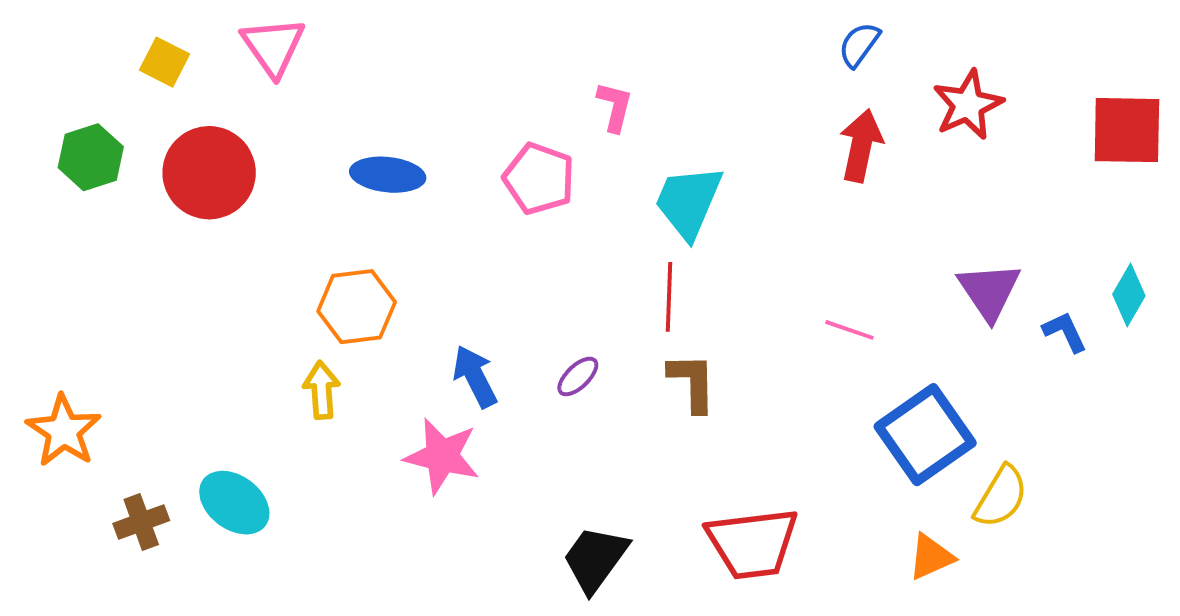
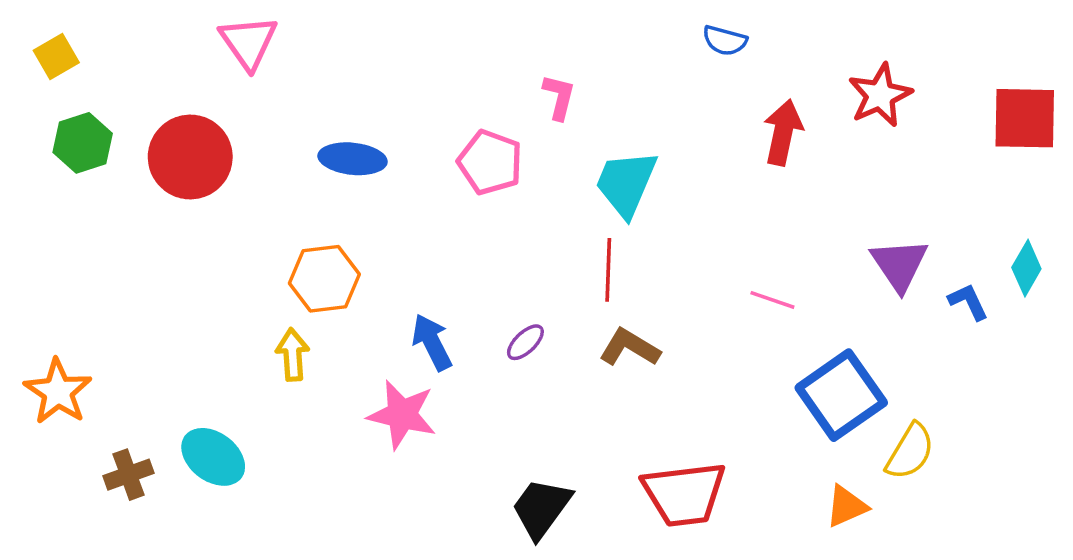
blue semicircle: (859, 45) -> (725, 41), moved, turned -111
yellow square: (164, 62) -> (56, 56), moved, turned 33
brown L-shape: (692, 382) -> (630, 348), turned -58

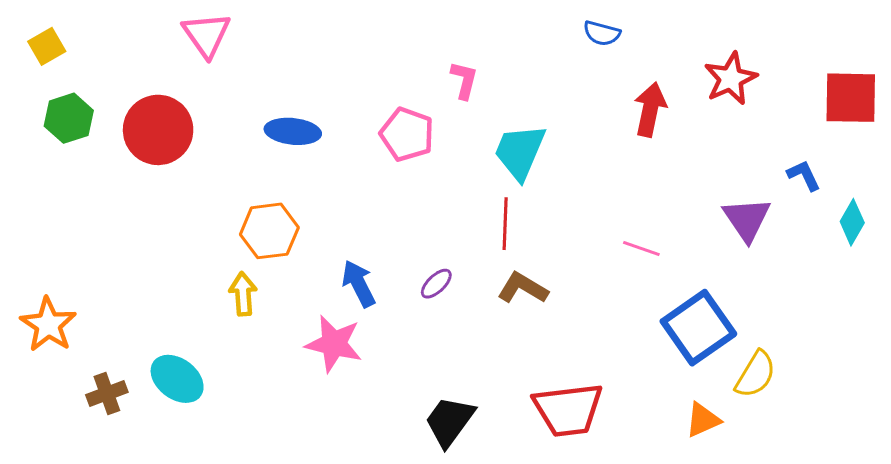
blue L-shape: (968, 302) -> (804, 175), moved

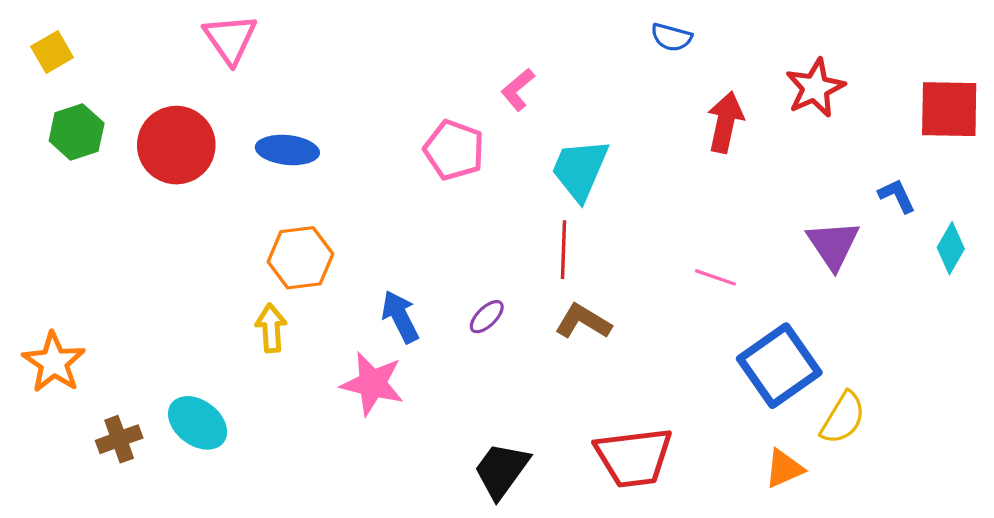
pink L-shape: (464, 80) -> (518, 90), turned -144
blue ellipse: (293, 131) -> (287, 150), moved

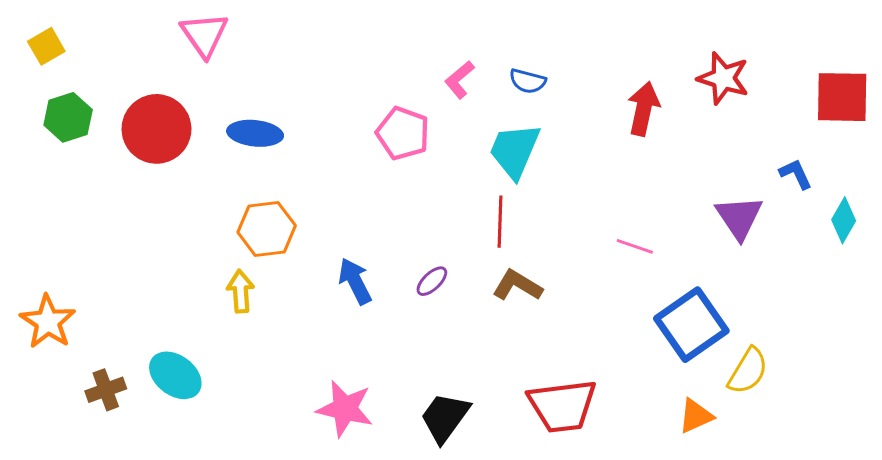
blue semicircle: (671, 37) -> (528, 81), moved
red star: (815, 88) -> (723, 78), turned -30
pink star: (372, 384) -> (345, 409), moved

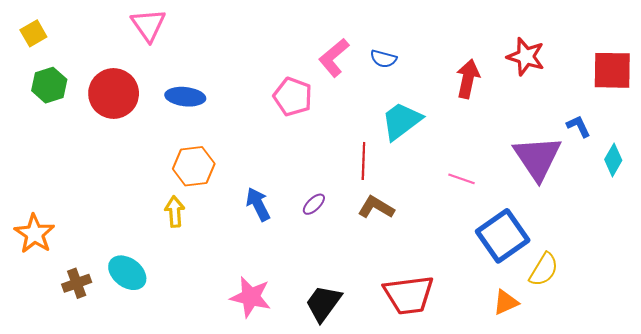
pink L-shape: (459, 80) -> (334, 58), size x1.4
cyan trapezoid: (515, 151) -> (401, 121), moved, turned 30
purple triangle: (739, 217) -> (537, 158), size x1.4

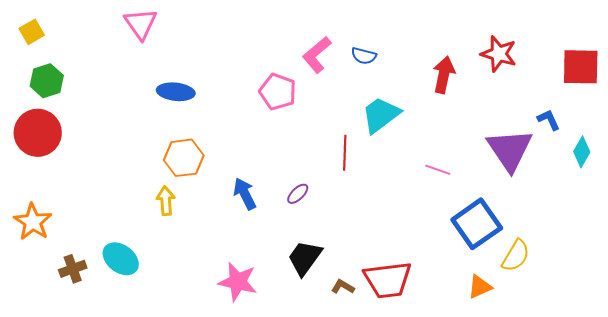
red circle: (114, 94) -> (38, 133), moved
brown L-shape: (376, 207) -> (343, 287), moved, size x0.7
black trapezoid: (323, 303) -> (305, 258), moved

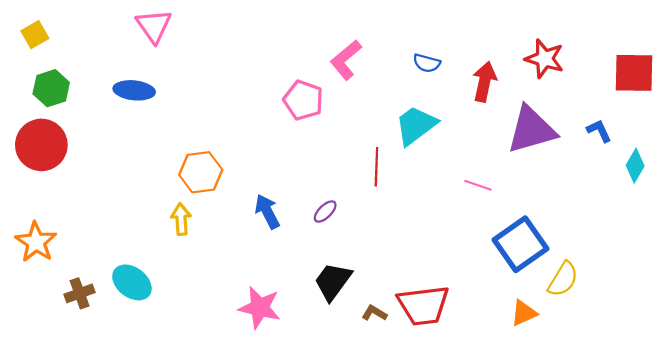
blue semicircle: (364, 56) -> (427, 63), moved
blue ellipse: (176, 92) -> (134, 90), moved
purple triangle: (510, 150) -> (531, 130), moved, turned 48

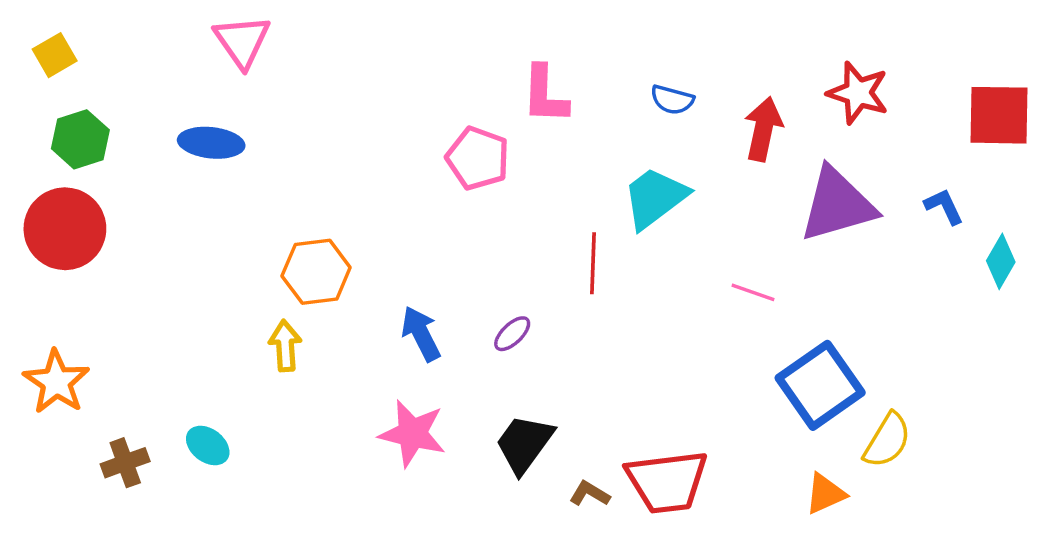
pink L-shape: (346, 60) -> (545, 95), turned -48
cyan ellipse: (132, 282) -> (208, 446), size x0.7
pink star: (260, 308) -> (412, 433), moved

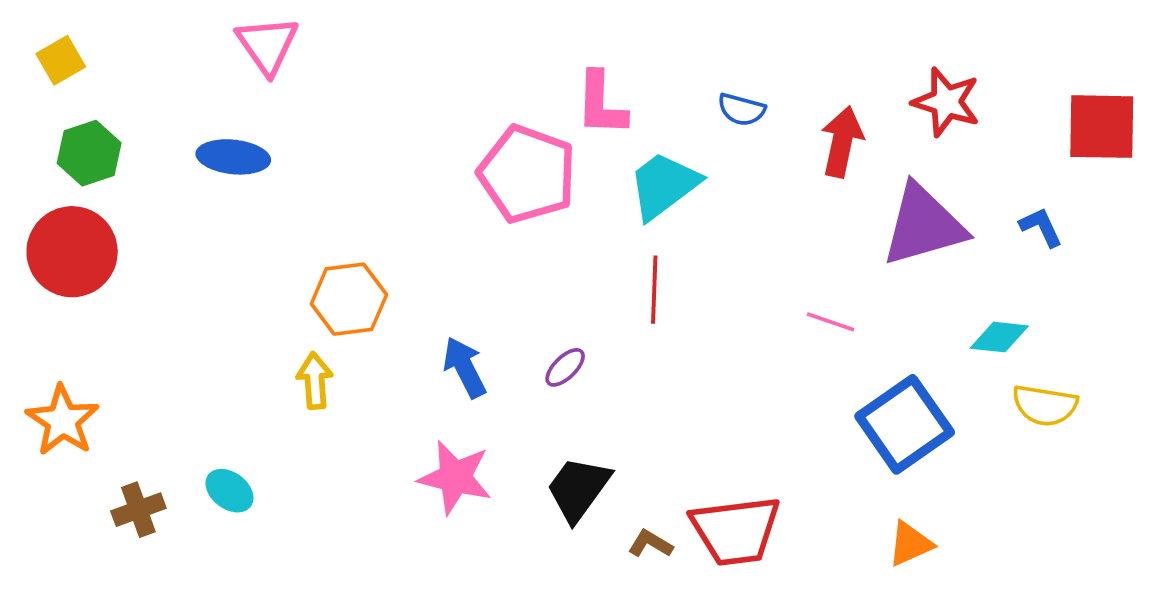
pink pentagon: (478, 158) -> (527, 174), size x1.4
cyan trapezoid: (655, 198) -> (664, 185), moved
cyan diamond: (1001, 261) -> (999, 337), moved, turned 66
yellow semicircle: (887, 440) -> (1045, 405), moved, turned 68

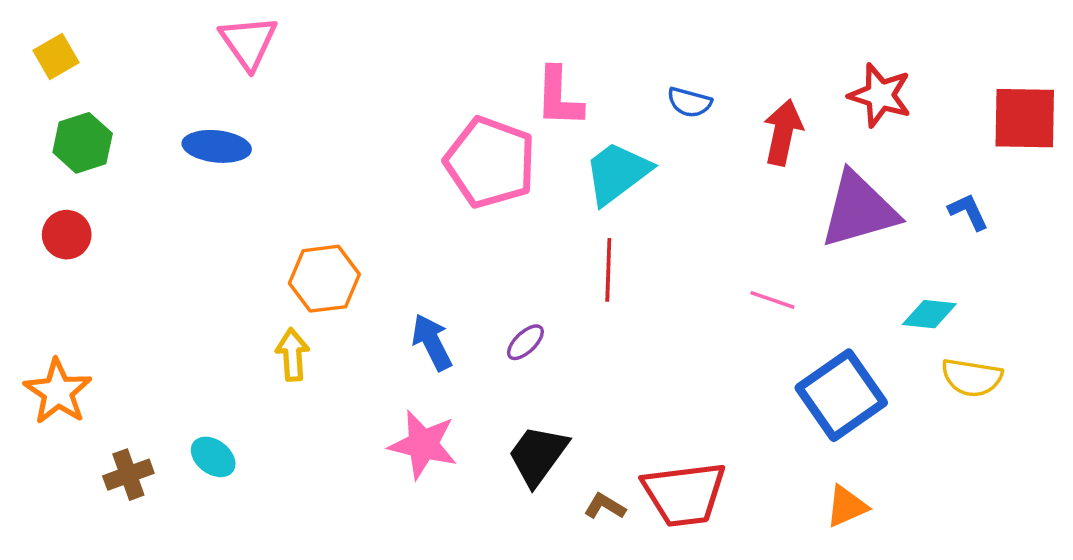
red circle: (72, 252) -> (67, 235), size x0.6

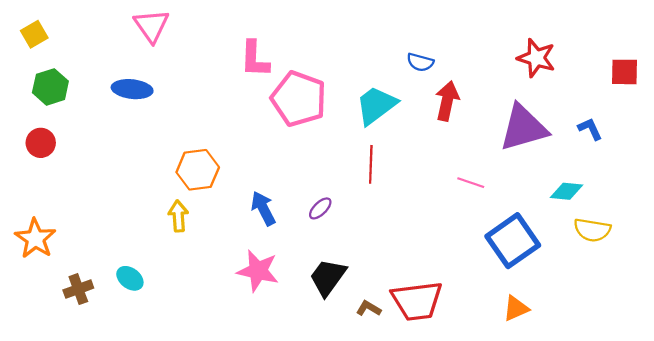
pink L-shape: (559, 97) -> (255, 59), moved
red square: (1025, 118) -> (625, 72), size x0.7
red arrow: (783, 132) -> (447, 101), moved

